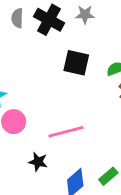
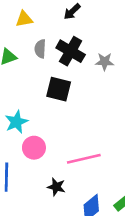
gray star: (85, 15) -> (105, 62), moved
black square: (76, 63) -> (59, 89), moved

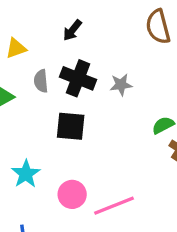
pink circle: (34, 148) -> (72, 194), moved

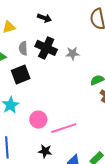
black arrow: (72, 30) -> (44, 18), turned -112
black square: (71, 126) -> (21, 74), moved, turned -30

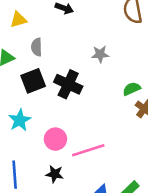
black cross: (46, 48) -> (68, 84), moved
black star: (45, 151) -> (55, 174), moved

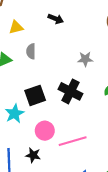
black square: (33, 81) -> (35, 95), moved
black cross: (68, 84) -> (70, 91), moved
black star: (55, 174) -> (33, 155), moved

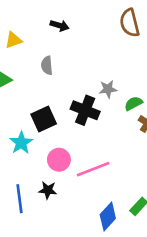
gray semicircle: (31, 51) -> (47, 65), moved
gray star: (85, 59) -> (108, 89), moved

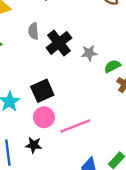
black cross: (85, 110) -> (59, 43), moved, turned 30
black square: (44, 119) -> (42, 91), moved

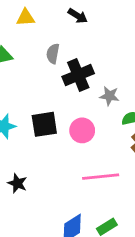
pink circle: (44, 117) -> (82, 130), moved
pink line: (75, 126) -> (101, 177), moved

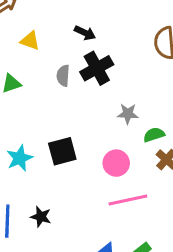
yellow triangle: (26, 17) -> (30, 41), turned 30
black cross: (78, 75) -> (97, 68), moved
pink circle: (82, 130) -> (116, 163), moved

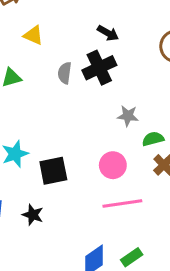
black arrow: (85, 33) -> (108, 33), moved
black square: (62, 151) -> (53, 171), moved

